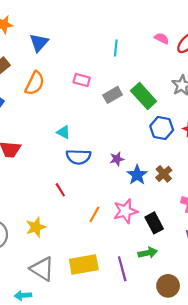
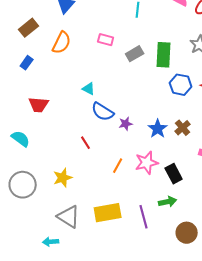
green rectangle: (144, 96) -> (164, 55), turned 45
blue semicircle: (78, 157) -> (103, 112), turned 30
purple star: (117, 159) -> (126, 124), moved

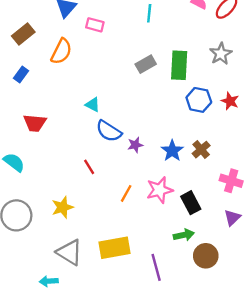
pink rectangle: (106, 40) -> (95, 25), moved
purple line: (144, 217) -> (156, 267), moved
brown circle: (187, 233) -> (206, 256), moved

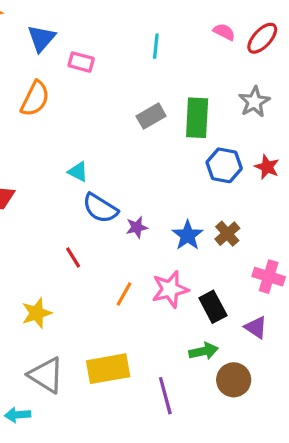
purple triangle: (232, 218) -> (256, 327), moved, turned -42

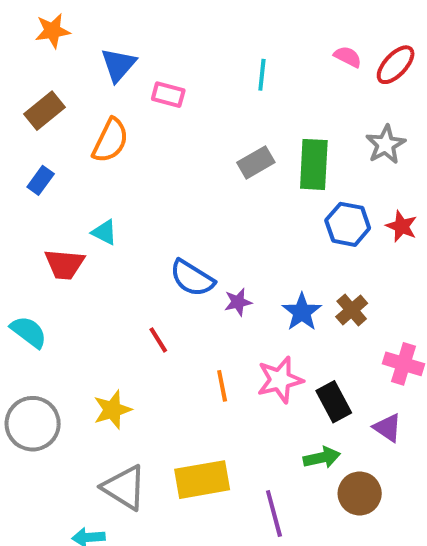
cyan triangle: (78, 172) -> (104, 232), moved
orange line: (124, 294) -> (222, 386), turned -40

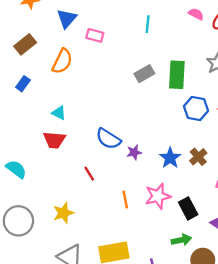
red trapezoid: (64, 264) -> (54, 140), moved

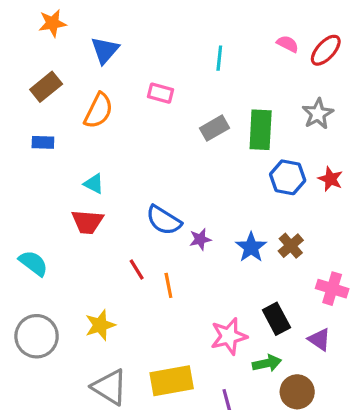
pink rectangle: (95, 35) -> (160, 93), moved
blue rectangle: (23, 84) -> (43, 142), turned 56
pink star: (158, 196) -> (229, 336), moved
orange line: (125, 199) -> (168, 285), moved

